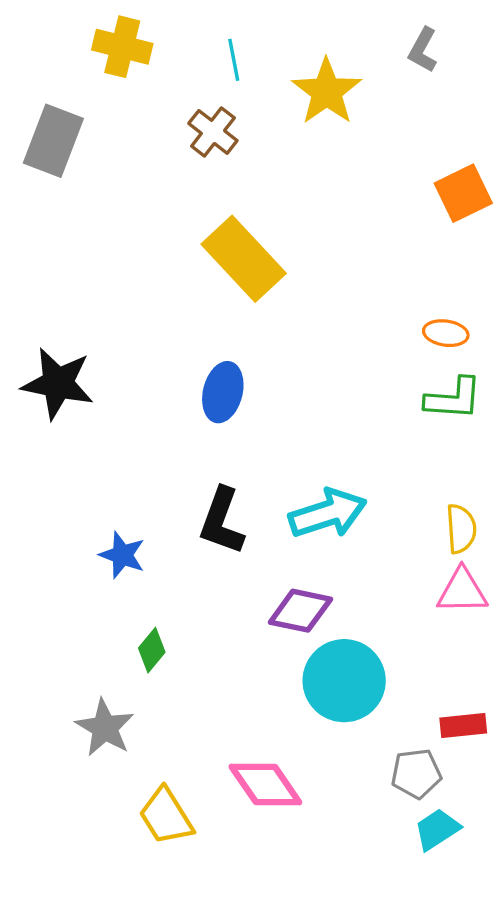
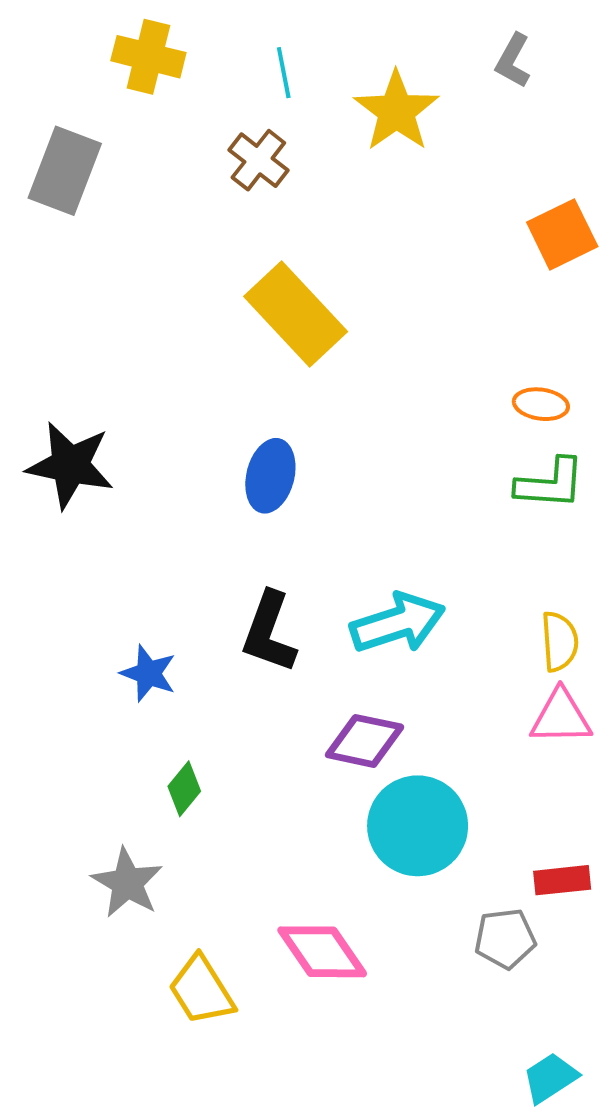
cyan trapezoid: (437, 829) -> (550, 1078), moved

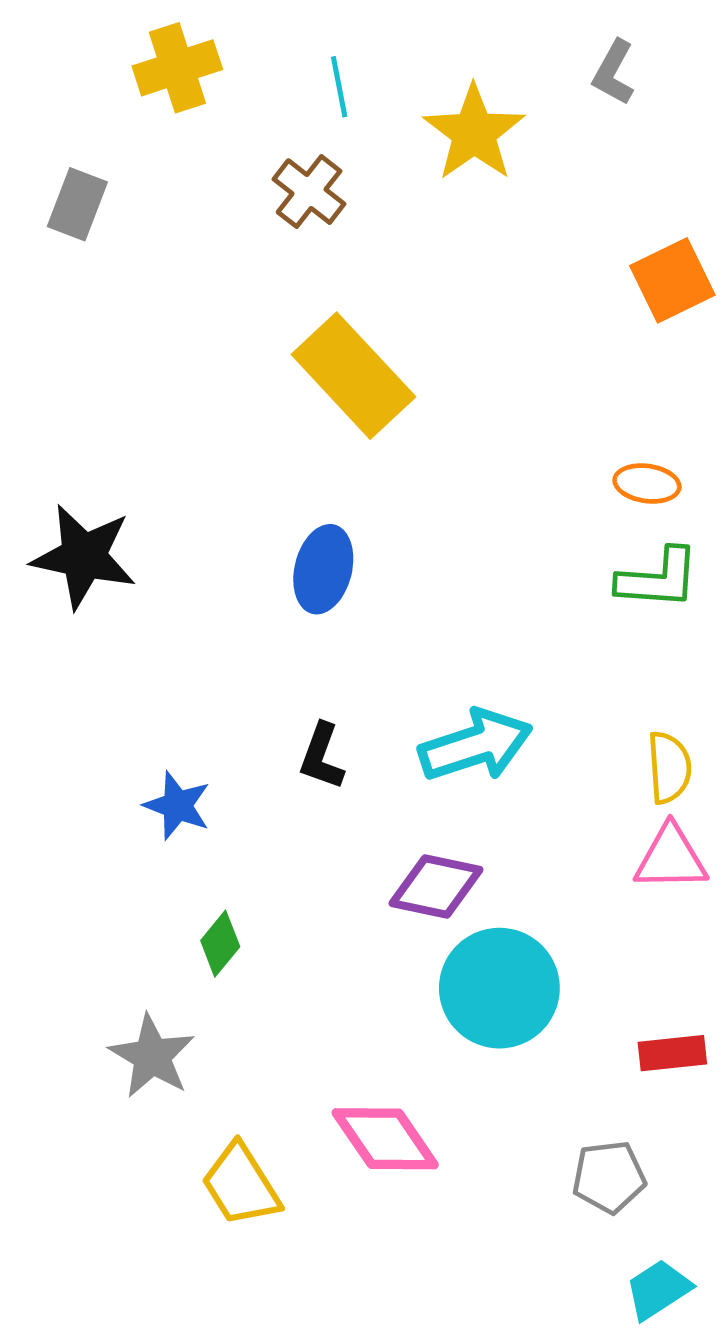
yellow cross: (148, 57) -> (177, 68), turned -32
gray rectangle: (65, 171) -> (77, 204), size x0.7
black L-shape: (269, 632) -> (322, 756), size x0.7
gray pentagon: (505, 939) -> (609, 1177), moved

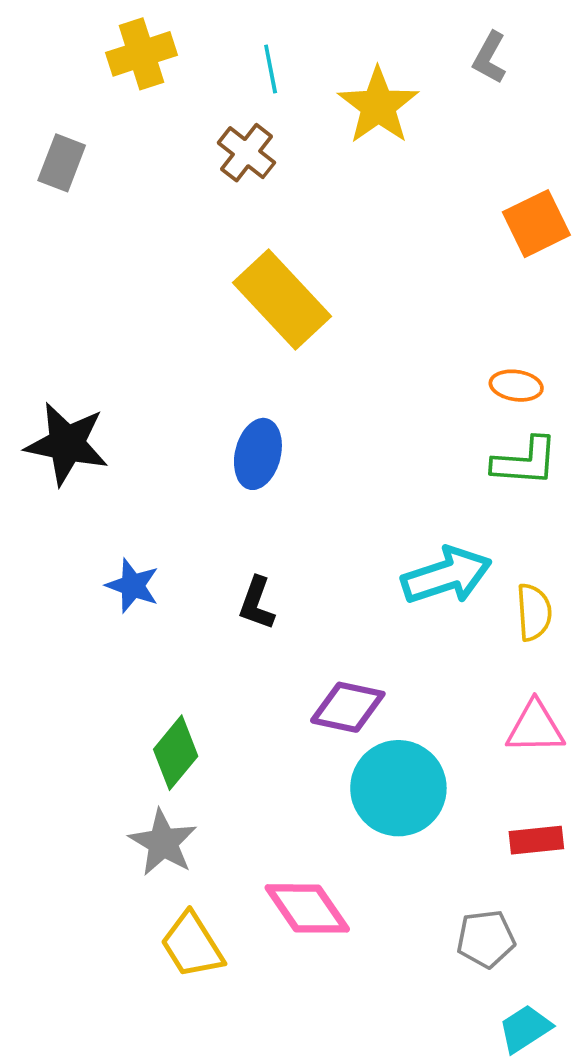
cyan arrow: (476, 745) -> (447, 575), moved
blue star: (177, 806) -> (133, 586), moved
pink triangle: (671, 858) -> (535, 727), moved
green diamond: (220, 944) -> (176, 753), size x1.4
gray star: (152, 1056) -> (163, 843), moved

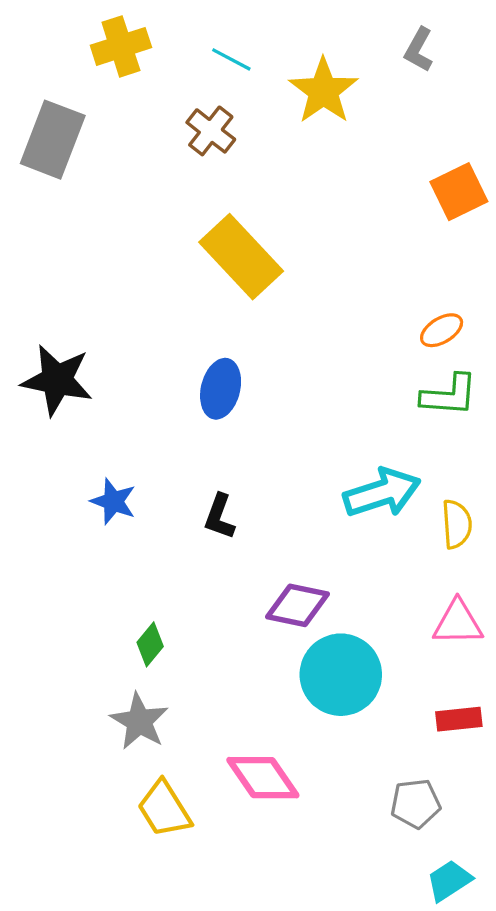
cyan line: (271, 69) -> (231, 59), turned -51
gray rectangle: (62, 163) -> (53, 140), size x1.6
orange ellipse: (516, 386) -> (442, 330), turned -39
green diamond: (176, 753) -> (150, 644), size x0.7

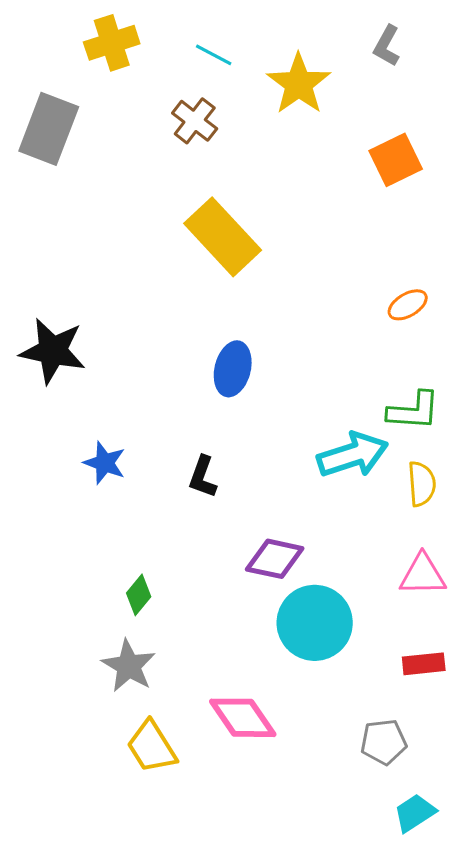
orange square: (459, 192) -> (396, 160), moved
blue ellipse: (221, 389) -> (233, 369), moved
green L-shape: (449, 395) -> (414, 411), moved

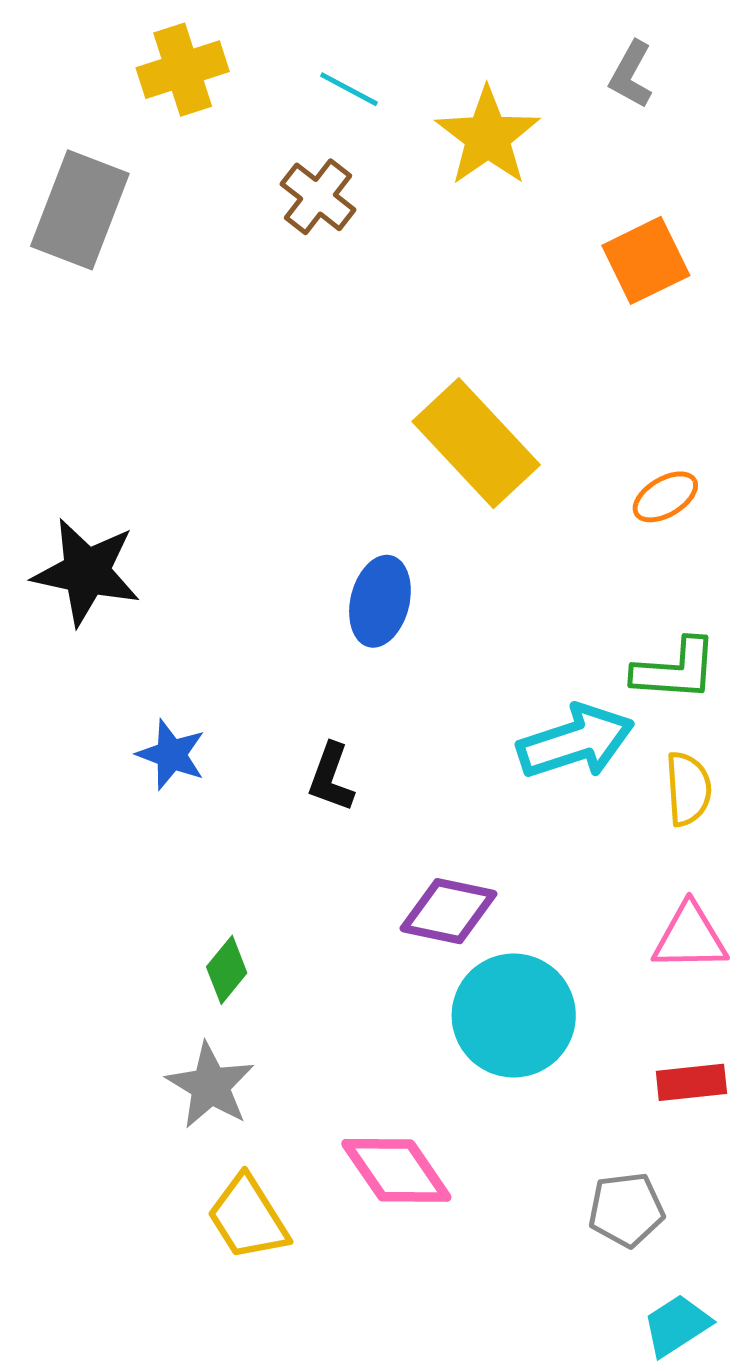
yellow rectangle: (223, 237) -> (476, 443), moved

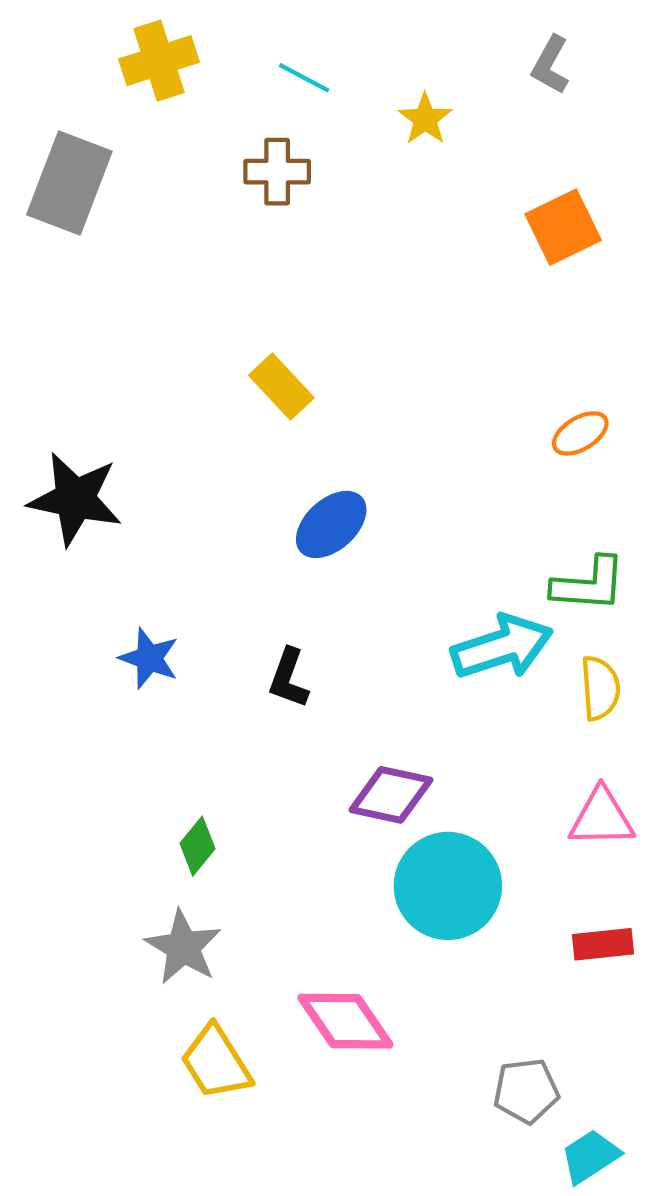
yellow star: (488, 136) -> (425, 119), size x0.6
brown cross: (318, 197) -> (277, 172), turned -38
yellow rectangle: (476, 443) -> (281, 386), moved, size x0.6
blue ellipse: (380, 601) -> (331, 525), turned 34
gray pentagon: (626, 1210) -> (526, 1091), moved

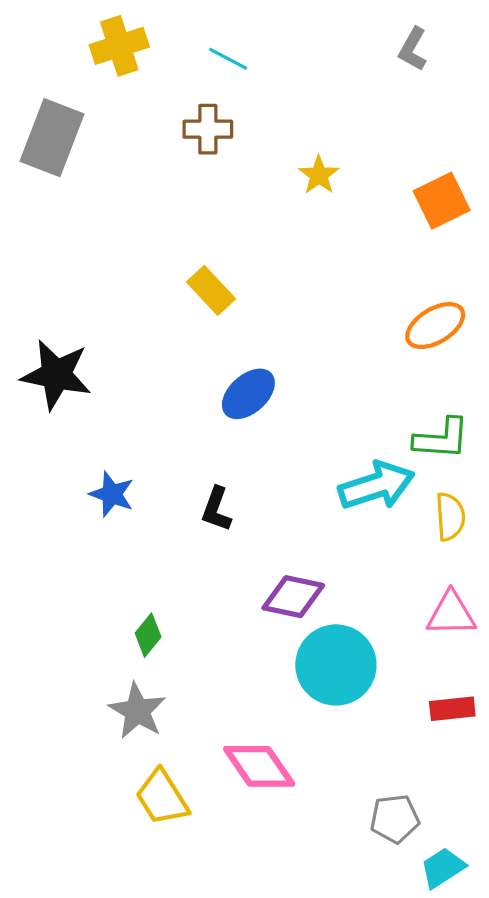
yellow star: (425, 119) -> (319, 175), moved
orange square: (563, 227) -> (442, 201), moved
orange ellipse: (580, 433) -> (435, 326), size x1.4

